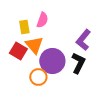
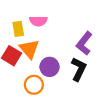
pink semicircle: (42, 20) -> (38, 21), turned 70
purple circle: (52, 61) -> (50, 67), size x0.7

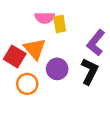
yellow rectangle: (18, 29) -> (60, 24), moved
orange circle: (34, 85) -> (27, 84), moved

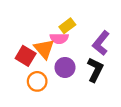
pink semicircle: (45, 18) -> (59, 38), moved
yellow rectangle: (60, 24) -> (67, 26), turned 63

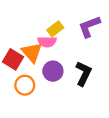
purple L-shape: (101, 43) -> (89, 27), moved, turned 30

